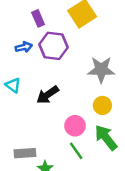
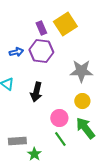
purple rectangle: (38, 18) -> (41, 28), moved
black arrow: (48, 95) -> (36, 92), turned -42

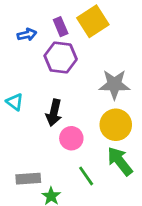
blue arrow: (16, 52) -> (27, 35), moved
yellow circle: (82, 101) -> (116, 125), size x1.5
pink circle: (59, 118) -> (71, 138), moved

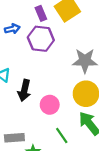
blue arrow: (27, 35) -> (12, 29), moved
black arrow: (54, 113) -> (24, 90), moved

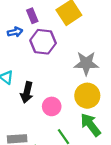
purple rectangle: (41, 13) -> (32, 16), moved

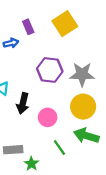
purple hexagon: (43, 42) -> (50, 70), moved
green arrow: (91, 125) -> (86, 136), turned -35

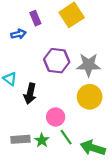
pink circle: (48, 117) -> (56, 117), moved
green arrow: (86, 136) -> (93, 148), moved
green star: (31, 164) -> (42, 140), moved

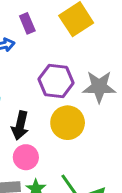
yellow circle: (90, 97) -> (68, 123), moved
pink circle: (56, 117) -> (26, 157), moved

